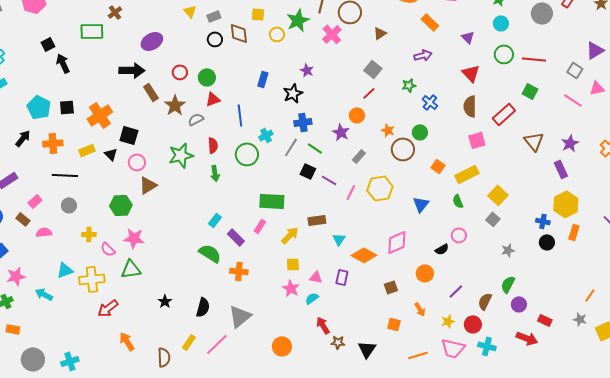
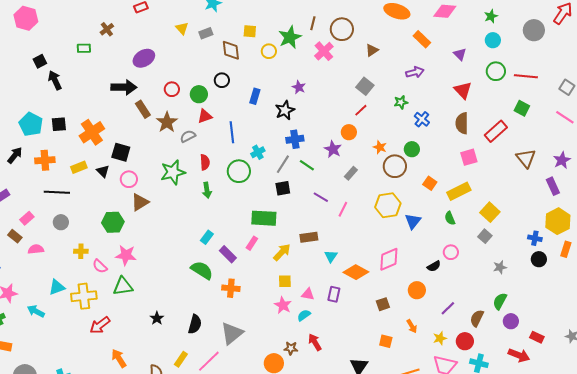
green rectangle: (92, 31) -> (84, 48), size x0.6
black circle: (215, 39) -> (222, 80), moved
black square: (308, 171) -> (283, 188), moved, turned -35
yellow hexagon: (380, 188) -> (388, 205), moved
brown star: (338, 342) -> (291, 348), moved

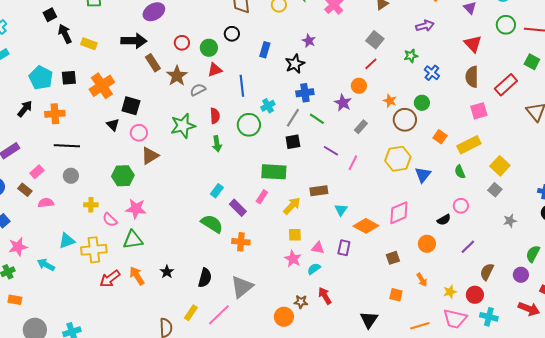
yellow rectangle: (79, 167) -> (89, 44), moved, turned 42
green semicircle: (500, 301) -> (533, 254), moved
purple line: (448, 308) -> (468, 247), moved
orange arrow: (119, 358) -> (137, 276), moved

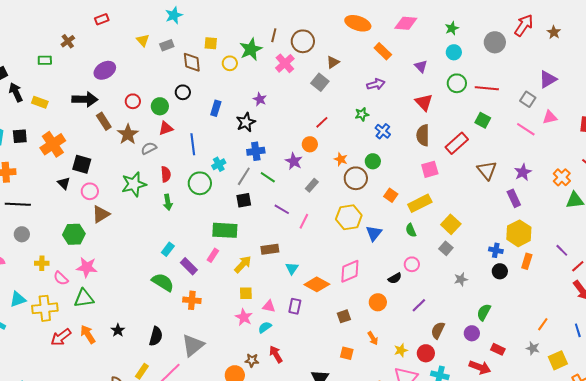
gray square: (375, 40) -> (320, 82), moved

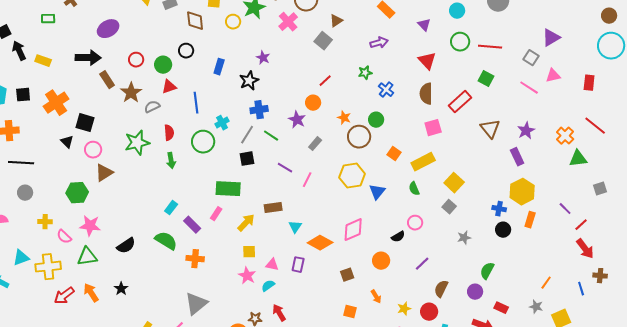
black semicircle: (156, 336) -> (126, 246), moved, turned 42

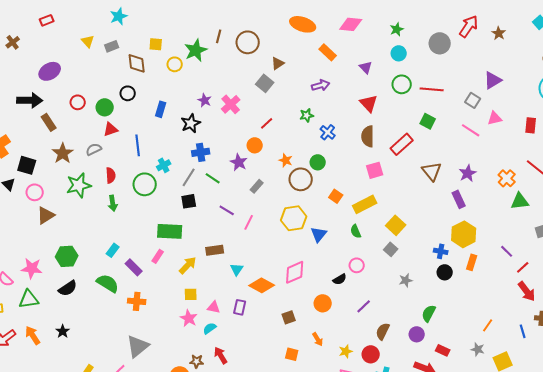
pink cross: (288, 22) -> (231, 104), moved
brown star: (131, 93) -> (63, 153), moved
green hexagon: (77, 193) -> (67, 256), moved

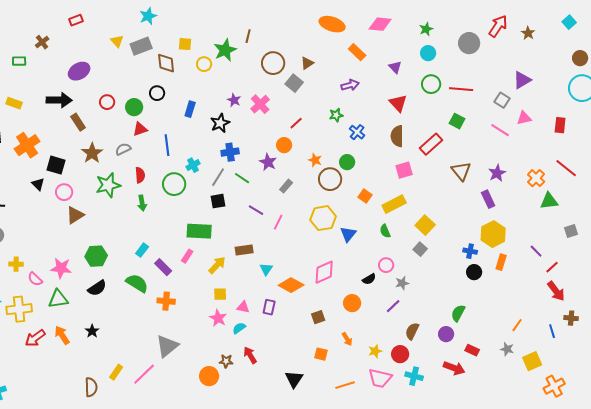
brown circle: (248, 42) -> (273, 63), moved
gray rectangle: (112, 46) -> (141, 46), size x1.5
gray star: (406, 280) -> (402, 283), moved

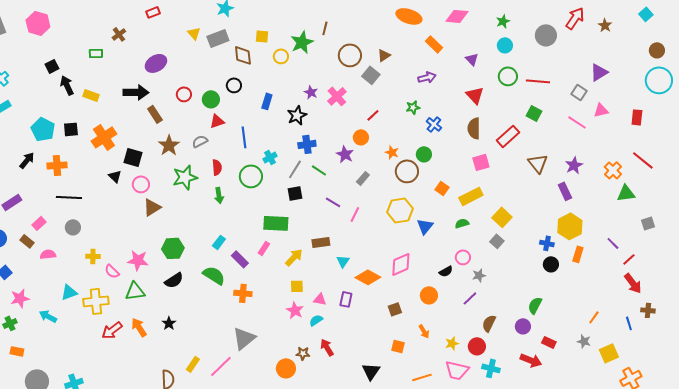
green semicircle: (385, 231) -> (462, 223), turned 96

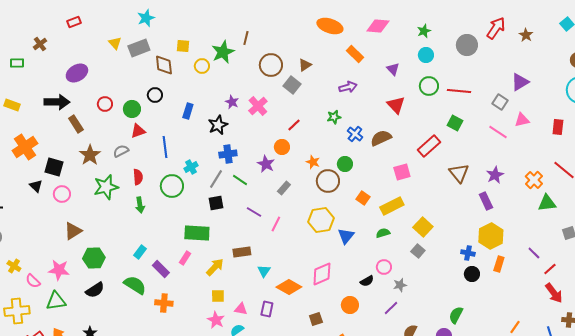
brown semicircle: (474, 128) -> (381, 138), moved, turned 65
brown triangle: (152, 207) -> (73, 231), moved
yellow cross: (93, 256) -> (14, 266), turned 32

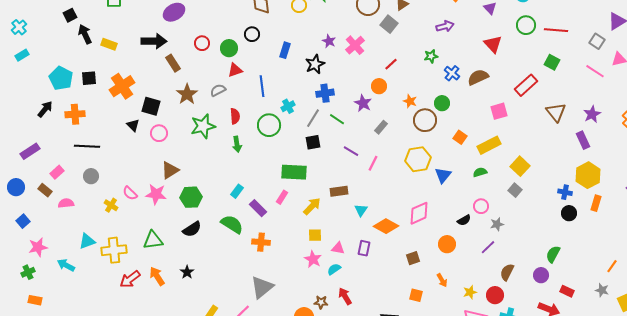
pink star: (59, 270) -> (156, 194), moved
pink semicircle: (33, 281) -> (130, 193), moved

